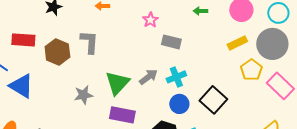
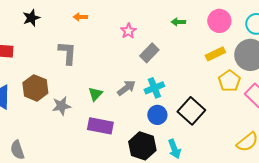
gray rectangle: (171, 42) -> (149, 53), turned -60
brown hexagon: (57, 52) -> (35, 88), moved
green triangle: (117, 83) -> (95, 94), size x0.6

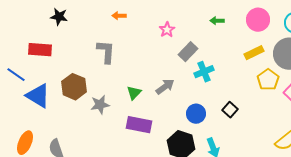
black star: (31, 18) -> (59, 17), moved, turned 30
cyan cross: (154, 88) -> (204, 72), moved
black square: (191, 111) -> (230, 110), size x0.6

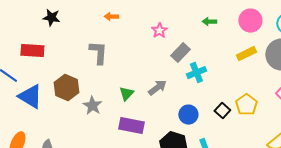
yellow pentagon: (268, 80) -> (246, 105), moved
gray star: (100, 105) -> (92, 106), turned -30

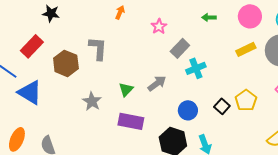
orange arrow: (111, 17) -> (120, 12), moved, turned 112
red rectangle: (32, 51) -> (32, 46), turned -50
brown hexagon: (66, 88) -> (66, 63), moved

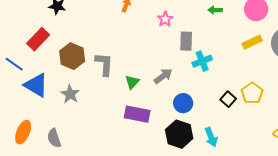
gray L-shape: (98, 48) -> (104, 64), moved
gray rectangle: (180, 48) -> (186, 41), turned -42
gray star: (92, 101) -> (70, 94), moved
blue circle: (188, 110) -> (183, 103), moved

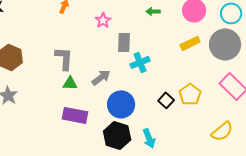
gray L-shape: (104, 64) -> (64, 58), moved
green triangle: (132, 82) -> (70, 83), turned 49
blue circle: (183, 103) -> (121, 104), size x1.4

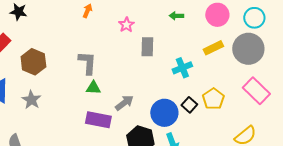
cyan cross: (140, 62) -> (182, 68), moved
gray arrow: (101, 77) -> (124, 103), moved
blue circle: (121, 104) -> (164, 113), moved

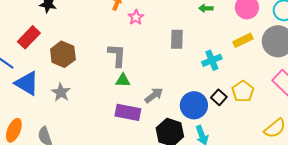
pink star: (126, 25) -> (136, 17), moved

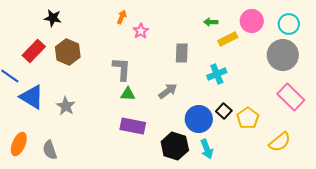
yellow rectangle: (243, 40) -> (228, 39), moved
brown hexagon: (63, 54) -> (68, 52), moved
yellow pentagon: (243, 91) -> (248, 118), moved
gray arrow: (154, 95) -> (168, 91), moved

